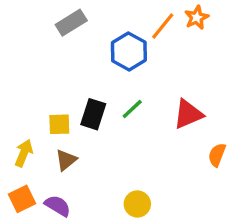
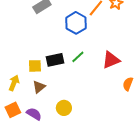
black rectangle: (93, 114) -> (55, 60), turned 60
yellow circle: (137, 204) -> (64, 108), moved

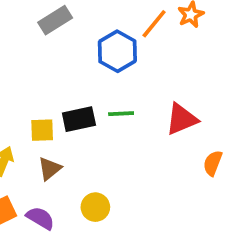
green line: (78, 57) -> (121, 114), turned 40

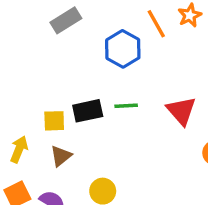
orange line: (154, 24) -> (156, 24), turned -68
red triangle: (182, 119) -> (181, 111), turned -48

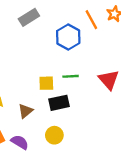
black rectangle: (88, 111) -> (59, 103), moved
yellow square: (54, 121) -> (46, 83), moved

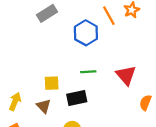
yellow square: (46, 83) -> (52, 83), moved
brown triangle: (25, 111) -> (44, 106), turned -35

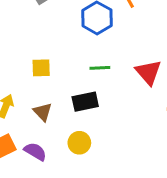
yellow square: (52, 83) -> (41, 68), moved

